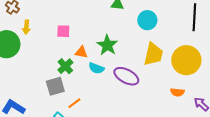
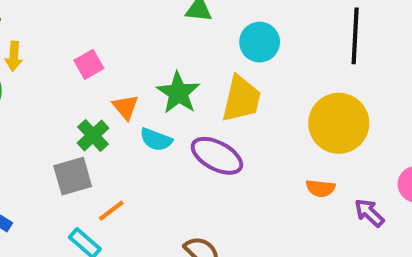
pink square: (63, 31) -> (89, 64), turned -32
orange triangle: (81, 52) -> (125, 107), turned 40
yellow trapezoid: (153, 54) -> (241, 99), moved

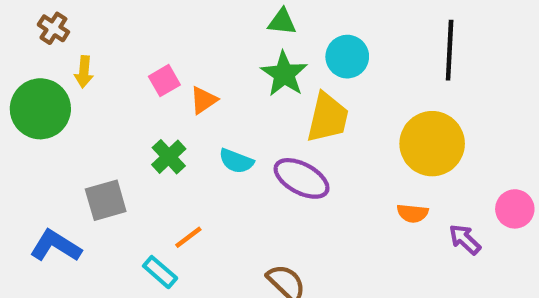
green star: (178, 93) -> (284, 74), moved
orange triangle: (125, 107) -> (204, 100), moved, turned 36
gray square: (73, 176) -> (106, 200), moved

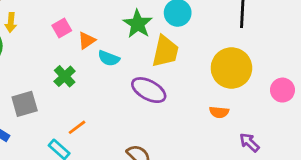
cyan semicircle: (236, 161) -> (109, 58), moved
pink circle: (515, 209) -> (282, 90), moved
purple arrow: (465, 239) -> (249, 142), moved

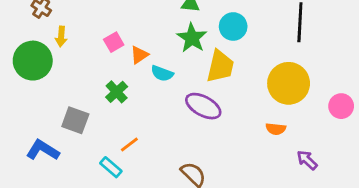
gray square: (25, 104) -> (75, 120), turned 36

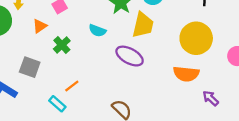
orange triangle: (139, 55) -> (40, 26), moved
orange semicircle: (276, 129) -> (186, 74), size x1.6

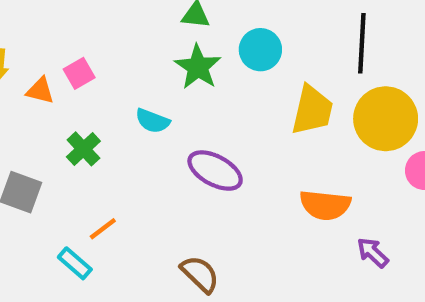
yellow trapezoid: (143, 25) -> (312, 110), moved
orange triangle: (40, 26) -> (40, 91), moved, turned 48
yellow circle: (196, 38) -> (386, 119), moved

